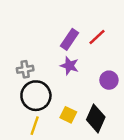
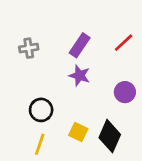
red line: (97, 37) -> (124, 43), moved
gray cross: (25, 69) -> (29, 48), moved
black circle: (36, 96) -> (41, 110), size x0.7

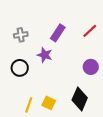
purple star: (80, 76) -> (45, 55), moved
black circle: (41, 110) -> (20, 68), moved
yellow square: (78, 132) -> (49, 103), moved

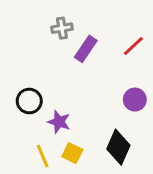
gray cross: (21, 35) -> (62, 28), moved
purple star: (45, 55) -> (59, 122), moved
yellow line: (29, 105) -> (43, 156), turned -42

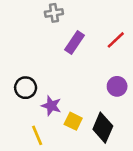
gray cross: (62, 28) -> (54, 13), moved
yellow square: (72, 153) -> (73, 121), moved

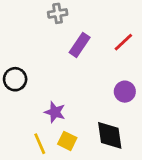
black circle: (26, 88) -> (15, 79), moved
yellow square: (73, 121) -> (67, 141), moved
black diamond: (103, 128) -> (110, 135), turned -32

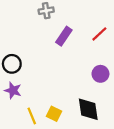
purple star: (55, 112) -> (13, 90), moved

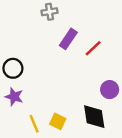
red line: (99, 34) -> (93, 48), moved
purple circle: (100, 74) -> (110, 90), moved

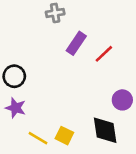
yellow line: (34, 124) -> (38, 138), turned -36

